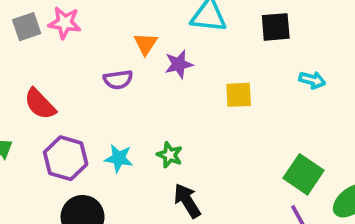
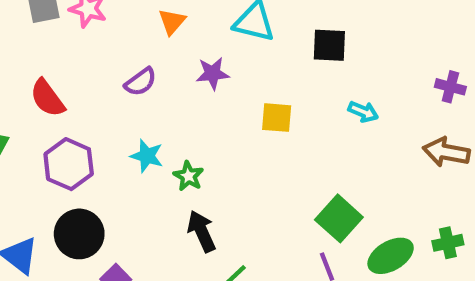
orange triangle: (146, 44) -> (172, 22), moved
purple semicircle: (118, 80) -> (141, 82), turned -36
cyan star: (119, 158) -> (147, 156), moved

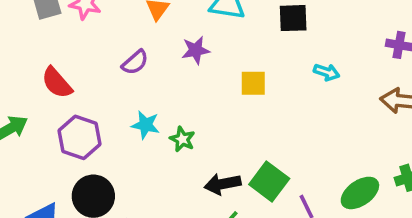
green square: (339, 218) -> (269, 182), moved
black arrow: (202, 231) -> (222, 184), moved, turned -72

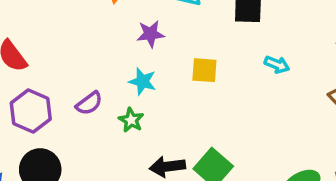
purple semicircle: (135, 62) -> (89, 103), moved
cyan star: (146, 125) -> (142, 81), moved

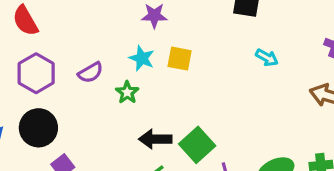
yellow square: (204, 70) -> (180, 59), moved

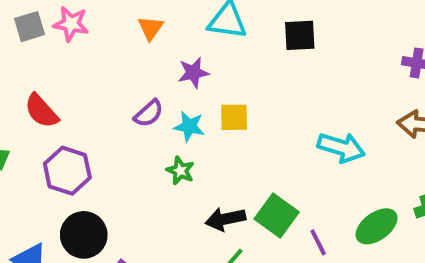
cyan arrow: (267, 58) -> (341, 148), moved, size x1.6
purple semicircle: (91, 73) -> (149, 113), moved

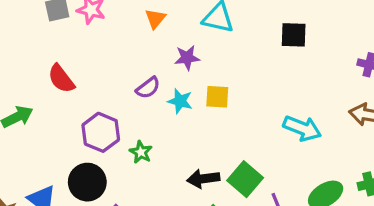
black square: (300, 35) -> (294, 35), moved
purple hexagon: (67, 171) -> (101, 132), moved
green star: (180, 171) -> (141, 152), moved

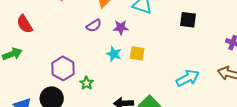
red semicircle: (61, 79) -> (25, 24), moved
purple semicircle: (148, 88) -> (94, 26), moved
cyan arrow: (302, 128) -> (188, 78), turned -55

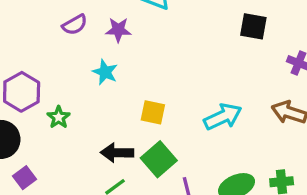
black square: (188, 20) -> (253, 26), moved
yellow square: (137, 53) -> (153, 112), moved

